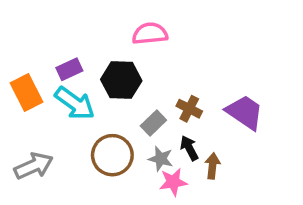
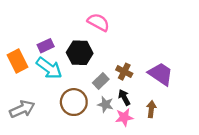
pink semicircle: (150, 34) -> (98, 22), turned 35
brown arrow: (212, 166) -> (151, 109), moved
pink star: (173, 182) -> (124, 117), moved

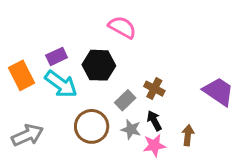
purple trapezoid: (161, 74) -> (218, 91), moved

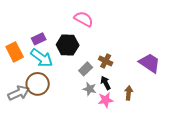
brown circle: (92, 126) -> (38, 84), moved

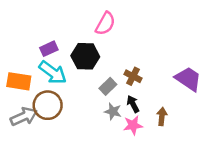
pink semicircle: (84, 19) -> (105, 24), turned 90
orange rectangle: (15, 52) -> (19, 81), moved, turned -54

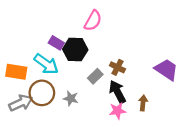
purple rectangle: (49, 49) -> (56, 43), moved, turned 56
black arrow: (133, 104) -> (117, 92), size x1.5
gray star: (113, 111) -> (71, 98), moved

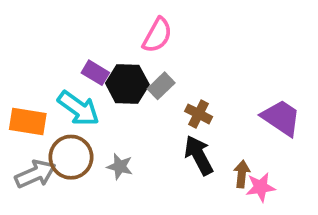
gray rectangle: (95, 76) -> (161, 86), moved
pink star: (117, 111) -> (261, 187), moved

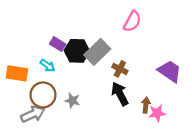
pink semicircle: (157, 35) -> (132, 21), moved
gray rectangle: (161, 86) -> (97, 52), size x1.6
cyan arrow: (78, 108) -> (47, 65), size x0.6
gray arrow: (35, 174) -> (33, 114), moved

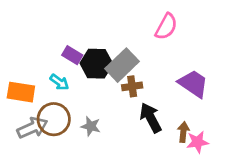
brown cross: (120, 69) -> (132, 86), moved, turned -35
purple trapezoid: (170, 71) -> (193, 84), moved
gray arrow: (33, 114) -> (32, 128), moved

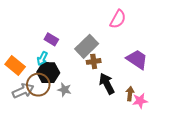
black hexagon: (96, 64) -> (48, 73), moved
cyan arrow: (59, 82) -> (42, 58), turned 80
orange rectangle: (21, 92) -> (15, 65), turned 30

